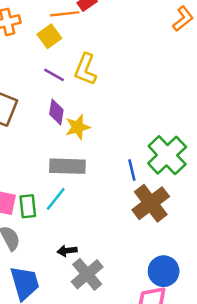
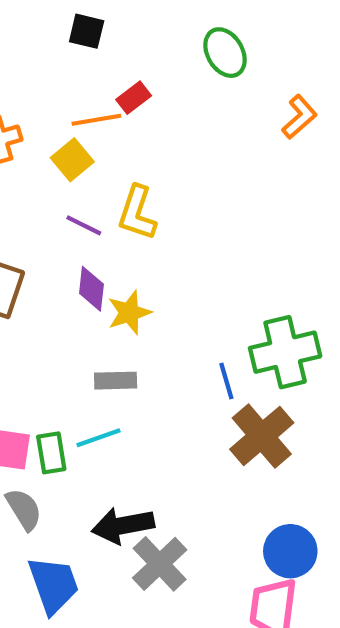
green cross: (167, 155) -> (285, 352), turned 33
gray rectangle: (67, 166) -> (116, 381), size x0.7
cyan line: (56, 199) -> (98, 438), turned 35
black arrow: (67, 251) -> (123, 525), size x1.8

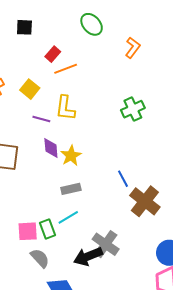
orange line: (96, 120) -> (66, 69), moved
green cross: (285, 352) -> (133, 109), moved, size x0.7
gray cross: (160, 564) -> (106, 244), moved

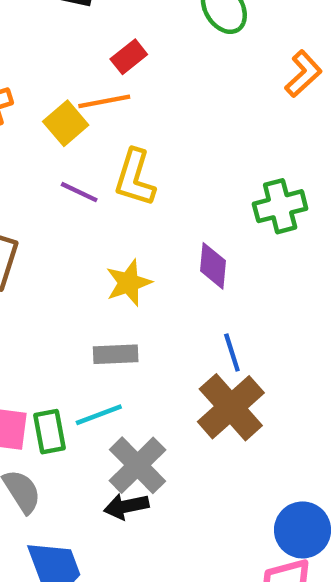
orange line: (66, 69) -> (104, 101), moved
purple diamond: (51, 148) -> (213, 266), moved
brown cross: (145, 201) -> (231, 407), moved
gray cross: (106, 244) -> (137, 465), moved
black arrow: (88, 256) -> (126, 506), size x0.7

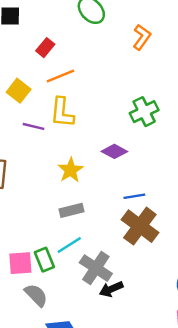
orange line: (104, 101) -> (60, 76), moved
purple diamond: (213, 266) -> (114, 151), turned -55
blue line: (232, 352) -> (134, 196), turned -70
black arrow: (126, 506) -> (111, 289), moved

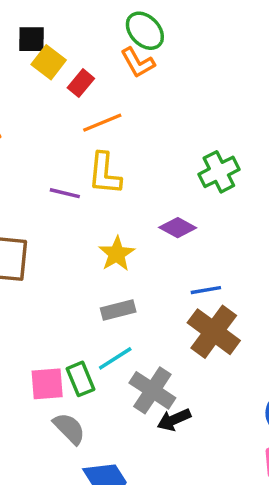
orange L-shape: (142, 37) -> (138, 63), moved, turned 115
yellow square: (19, 91) -> (49, 62), moved

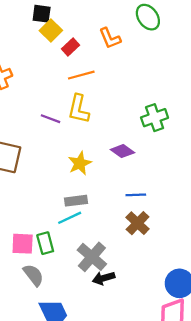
green ellipse: (145, 31) -> (148, 17), moved
brown cross: (214, 332) -> (138, 223), size x0.7
cyan line: (115, 358) -> (70, 218), moved

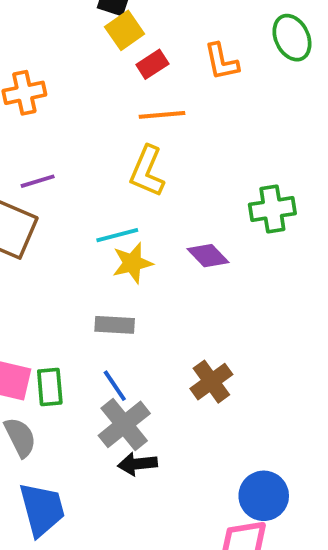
purple line: (51, 119) -> (38, 181), moved, turned -48
blue line: (136, 195) -> (115, 386), moved, turned 48
cyan line: (70, 218) -> (117, 235), moved

